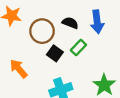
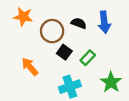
green rectangle: (78, 48) -> (88, 58), moved

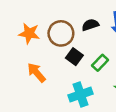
orange star: (23, 17) -> (29, 33), moved
black semicircle: (79, 23) -> (90, 25), turned -40

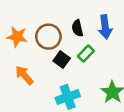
black semicircle: (90, 25) -> (77, 28), turned -84
green rectangle: (100, 63) -> (86, 54), moved

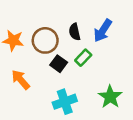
blue arrow: (105, 27) -> (103, 31), turned 40

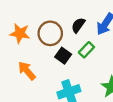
black semicircle: (75, 32) -> (78, 25), turned 49

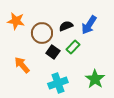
black semicircle: (78, 25) -> (66, 26), turned 32
orange star: (20, 33) -> (16, 21), moved

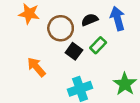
blue arrow: (89, 25) -> (118, 19), turned 132

